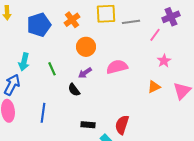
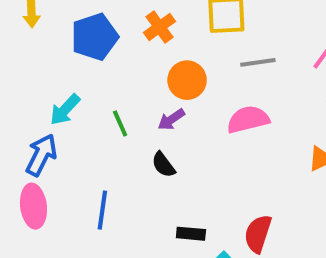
gray line: (131, 22) -> (258, 62), moved
cyan arrow: (24, 62) -> (65, 110), turned 30
purple arrow: (85, 73) -> (171, 119), moved

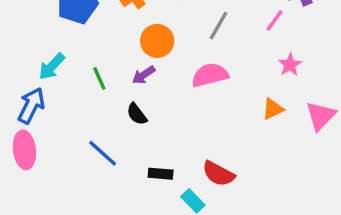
gray line: (258, 62) -> (218, 26), turned -52
blue line: (102, 210) -> (103, 153), moved, turned -56
red semicircle: (258, 234) -> (218, 174), turned -80

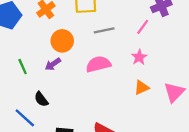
gray line: (218, 26) -> (104, 30), turned 48
pink star: (290, 65) -> (139, 57), moved
black semicircle: (137, 114) -> (41, 99), moved

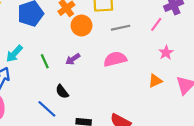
orange circle: (62, 41) -> (82, 26), moved
pink star: (139, 57) -> (166, 53), moved

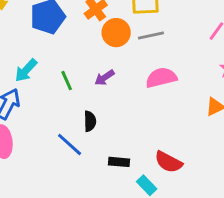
gray line: (121, 28) -> (151, 35), moved
black semicircle: (62, 92) -> (90, 121), turned -144

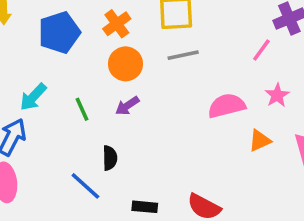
orange circle: (116, 33) -> (126, 64), moved
pink semicircle: (161, 78) -> (227, 106), moved

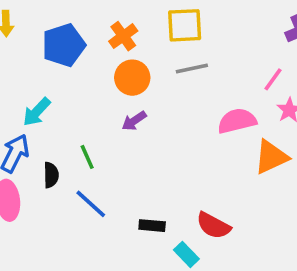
pink line: (261, 50) -> (273, 79), moved
green line: (82, 109) -> (87, 157), moved
orange triangle: (260, 141) -> (271, 157), size x1.5
black semicircle: (110, 158) -> (51, 175), moved

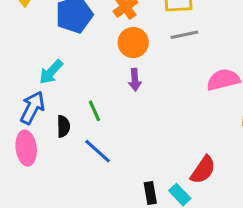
purple arrow: (134, 121) -> (135, 80), turned -60
black rectangle: (152, 226) -> (150, 193), moved, turned 75
red semicircle: (213, 226) -> (203, 170), turned -84

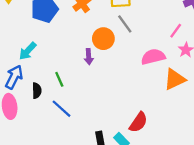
gray line: (184, 35) -> (125, 24), turned 66
orange circle: (133, 43) -> (103, 39), moved

